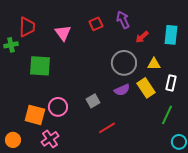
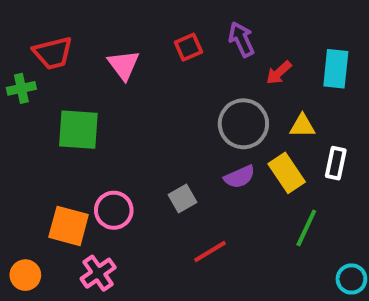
red trapezoid: (27, 27) -> (53, 53), turned 75
green line: (167, 115) -> (306, 228), moved

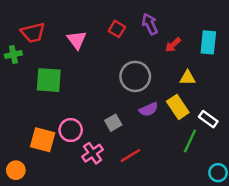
red square: (188, 47) -> (117, 29), turned -35
gray circle: (243, 124) -> (135, 76), moved
white rectangle: (336, 163) -> (208, 119), moved, turned -66
pink cross: (98, 273) -> (93, 153), moved

